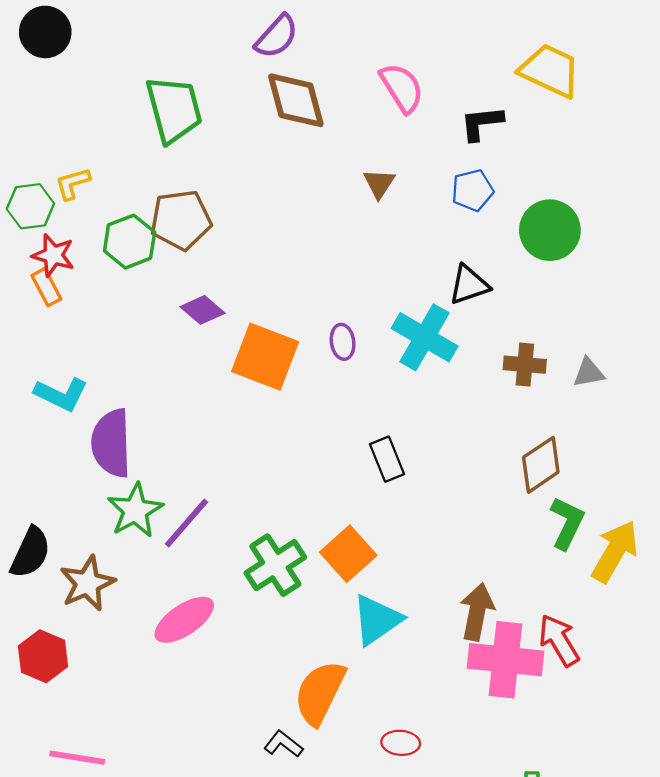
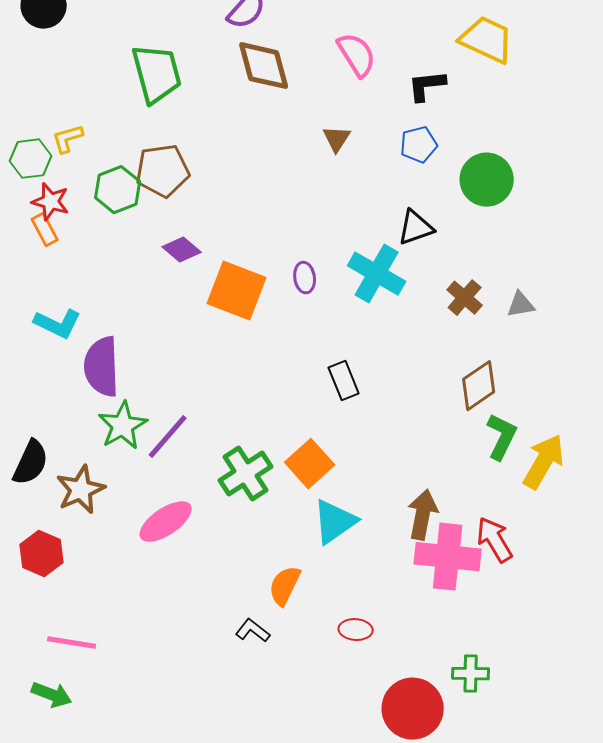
brown cross: (525, 365) -> (465, 298), turned 36
orange semicircle: (320, 693) -> (285, 586), size x0.7

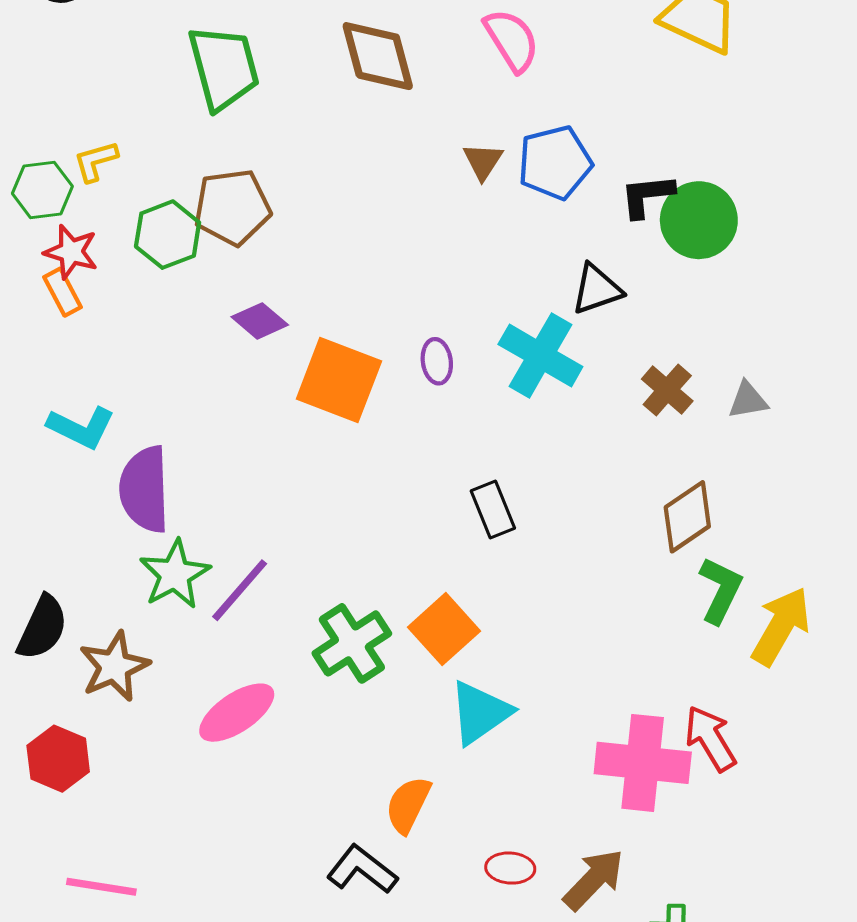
black L-shape: (427, 86) -> (647, 196), moved
blue pentagon: (419, 145) -> (555, 163), moved, size x1.4
brown arrow: (423, 515) -> (594, 880), moved, turned 33
black L-shape: (253, 631) -> (362, 869), size x1.4

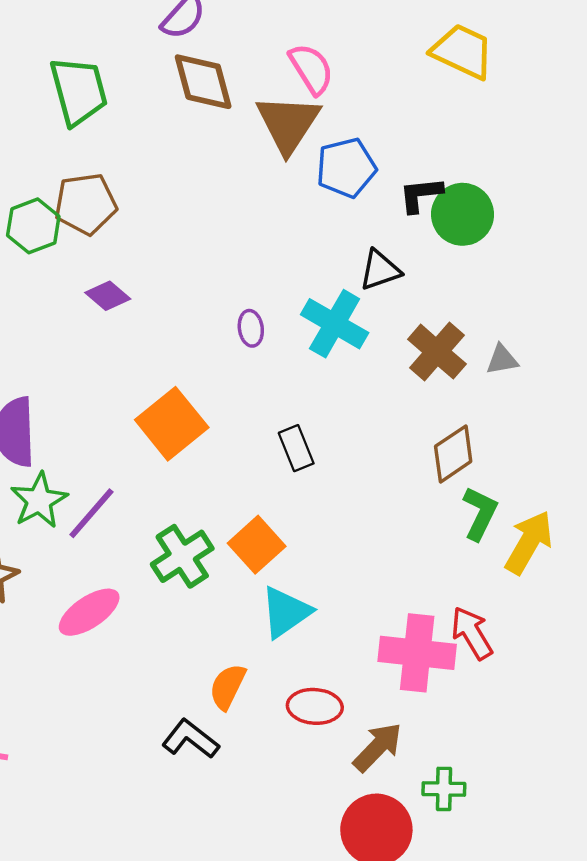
brown triangle: (483, 161) -> (288, 124), moved, size x2.0
orange square: (339, 380) -> (172, 424), moved, turned 30
brown cross: (667, 390) -> (437, 352), size x1.4
red ellipse: (510, 868) -> (315, 706), moved, size x1.4

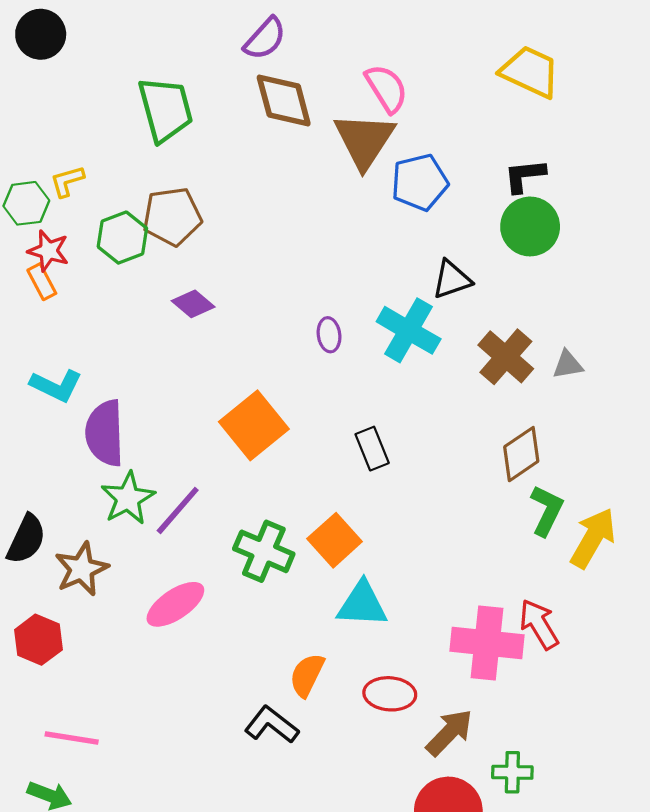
black L-shape: (421, 195) -> (525, 176), moved
green cross: (182, 556) -> (264, 551), turned -34
cyan triangle: (286, 612) -> (362, 604), turned 38

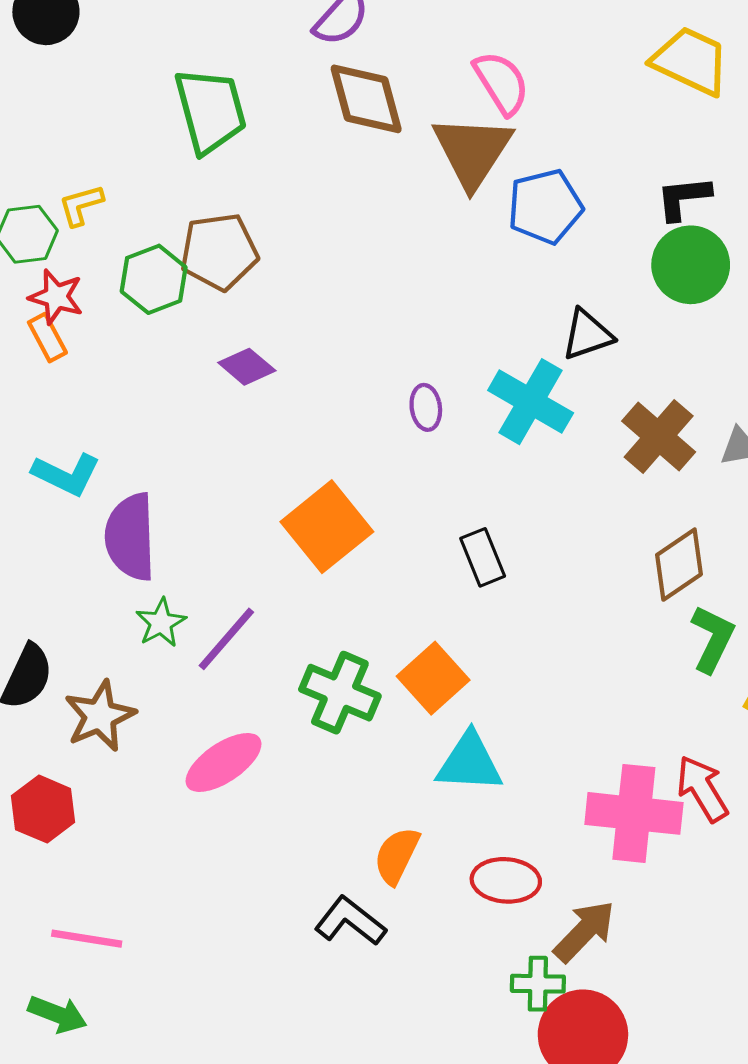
green star: (128, 498) -> (161, 623), size x0.7
green cross: (512, 772) -> (538, 984), moved

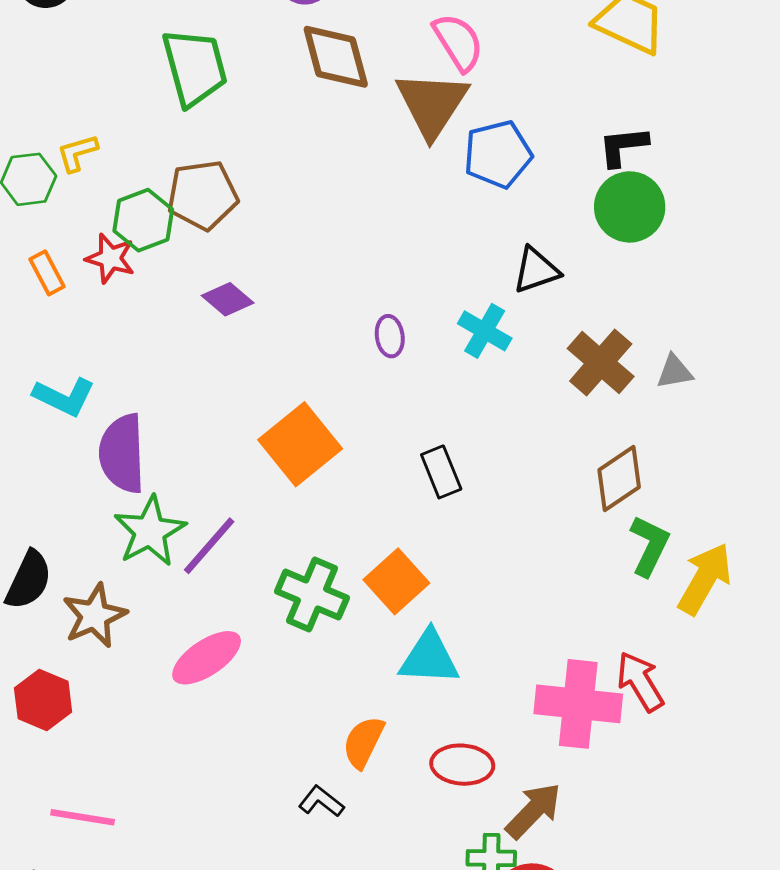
red star: (56, 297) -> (110, 258), moved
cyan cross: (531, 402) -> (485, 331), size x0.7
green star: (161, 623) -> (150, 531), size x1.6
black L-shape: (350, 921) -> (321, 801), size x0.7

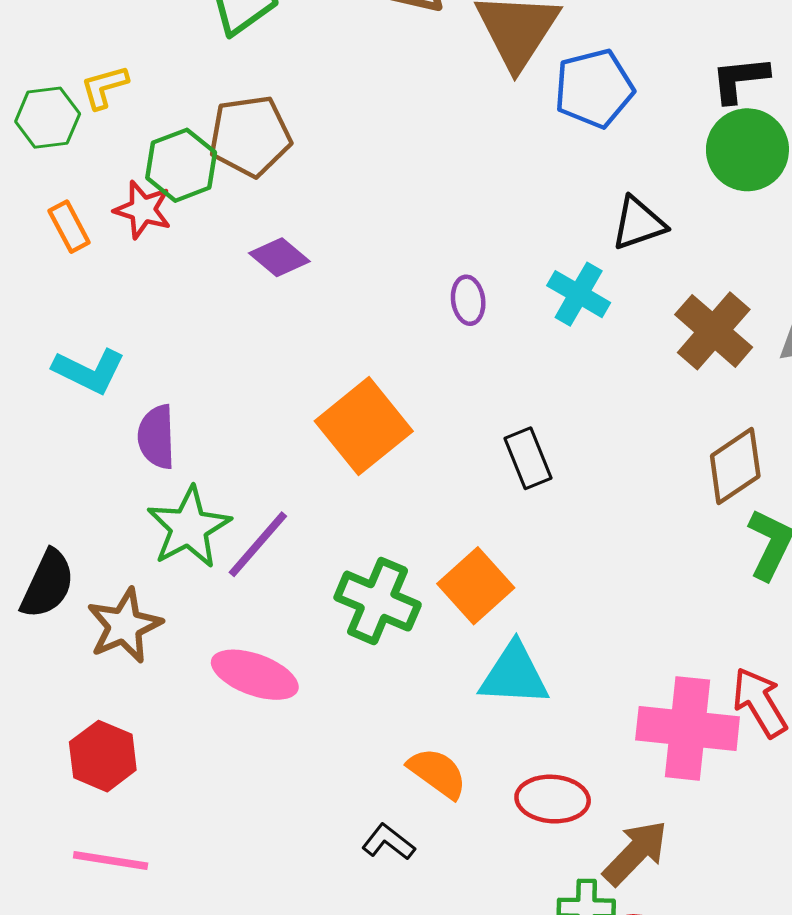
purple semicircle: (122, 453) -> (157, 437), size x0.7
pink ellipse: (207, 658) -> (255, 675), turned 54
red hexagon: (43, 700) -> (103, 756), moved
orange semicircle: (363, 742) -> (437, 773), turned 100

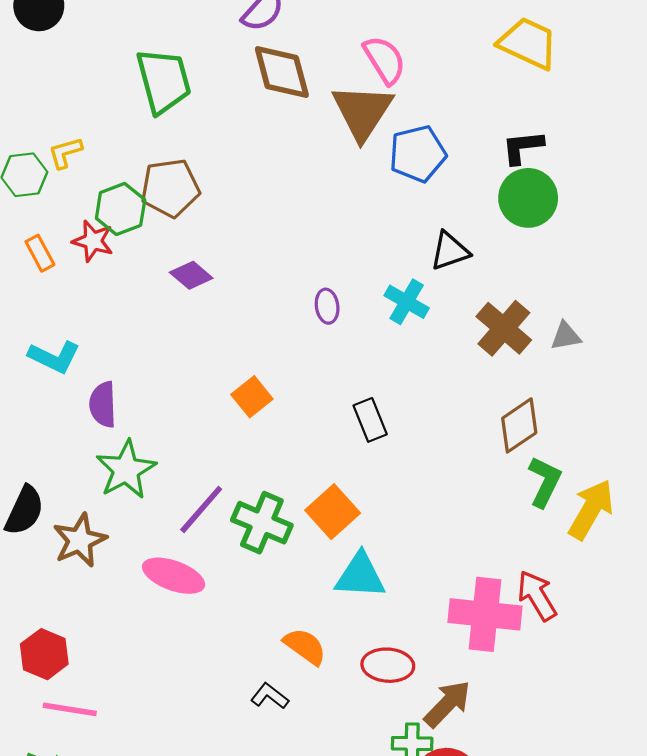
orange square: (364, 426) -> (252, 397), size x0.6
purple line: (258, 544) -> (201, 509), moved
red hexagon: (103, 756) -> (44, 654), moved

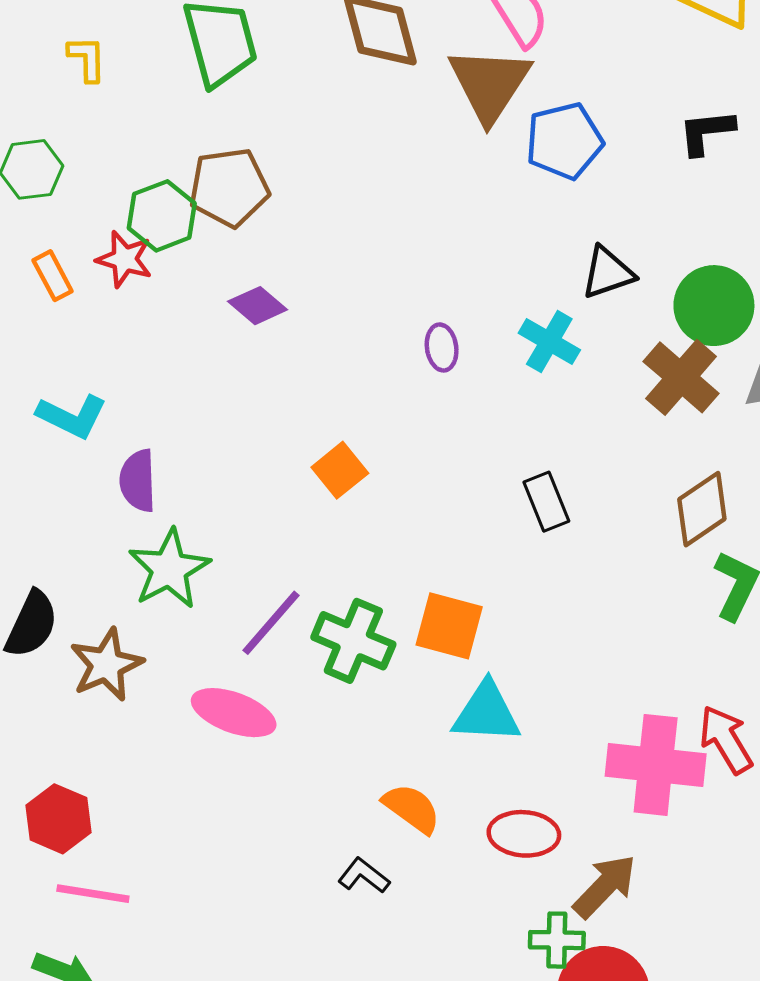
yellow L-shape: (65, 153) -> (87, 59), moved, turned 105
green circle: (528, 198) -> (714, 306), moved
black rectangle: (370, 420) -> (546, 502), moved
orange square: (333, 512) -> (449, 626), turned -33

